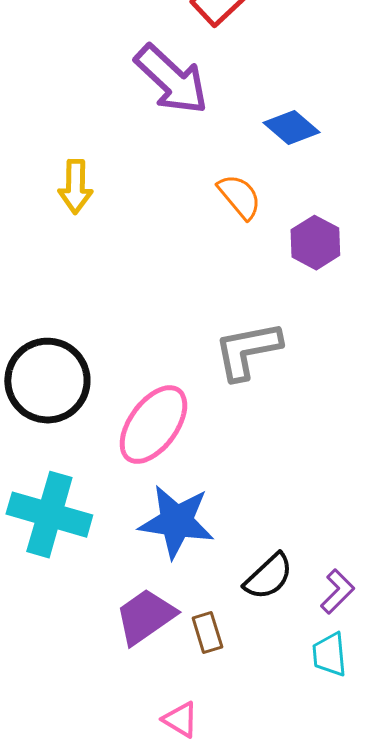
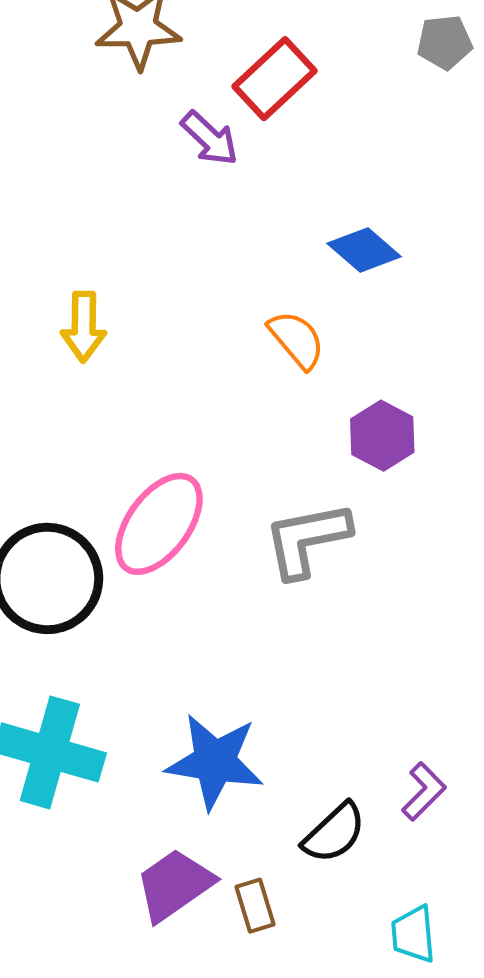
purple arrow: (171, 80) -> (210, 138), moved, size x0.6
purple hexagon: (315, 243) -> (382, 436), moved
pink ellipse: (153, 425) -> (159, 524), moved
purple L-shape: (337, 592) -> (424, 791), moved

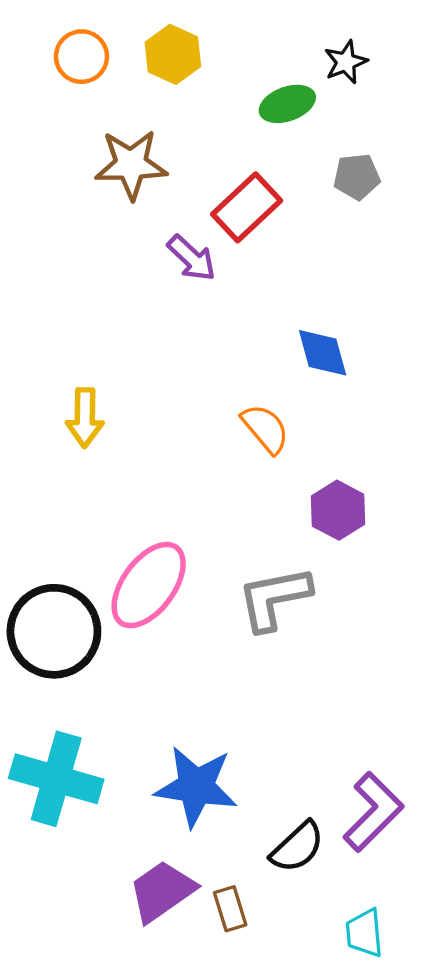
gray pentagon: (445, 42) -> (357, 177), moved
blue diamond: (364, 250) -> (323, 353), turned 34
purple L-shape: (424, 791) -> (373, 812), size x1.6

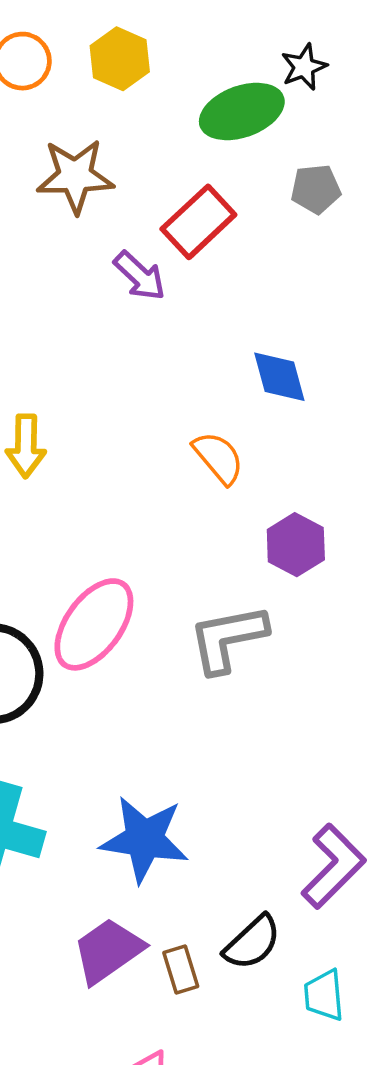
green ellipse: (287, 104) -> (242, 112), size x1.4
black semicircle: (297, 847) -> (252, 942), moved

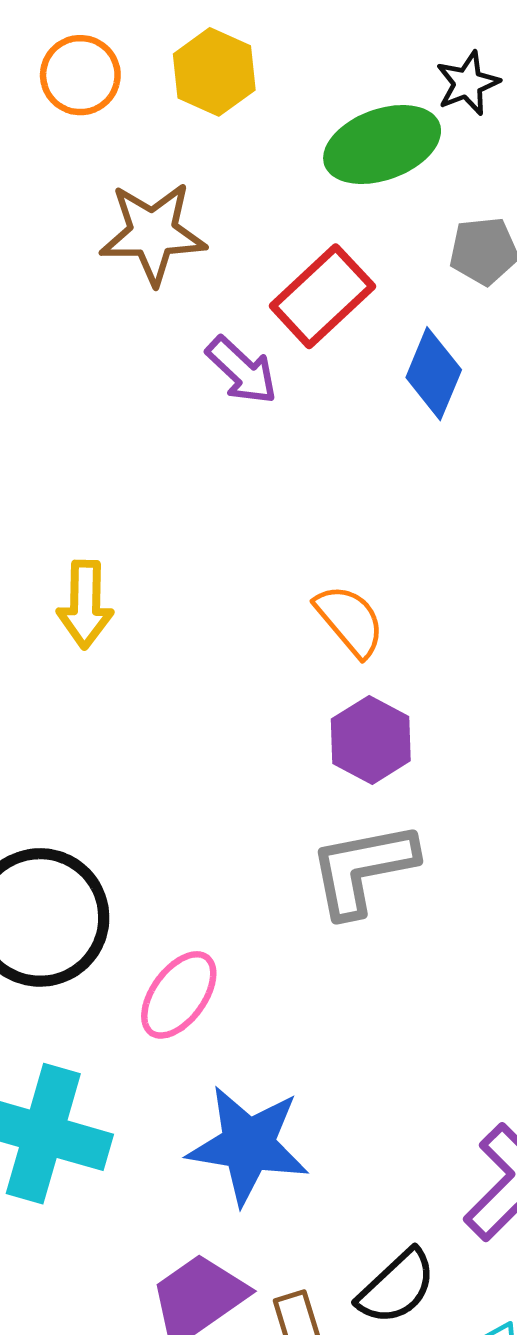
blue diamond: (279, 377) -> (434, 374), moved, turned 38
purple hexagon: (296, 545) -> (371, 740), moved
pink ellipse: (94, 624) -> (179, 995), moved, size x0.7

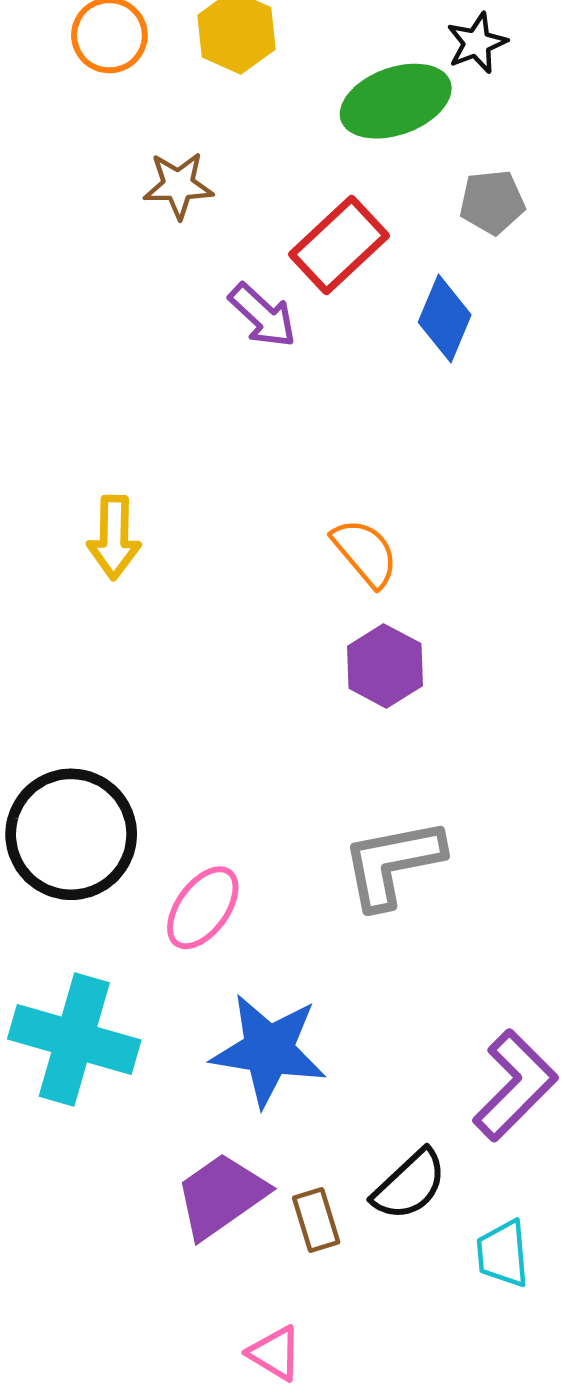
brown star: (153, 233) -> (178, 185), size x0.7
gray L-shape: (363, 869) -> (393, 863), moved

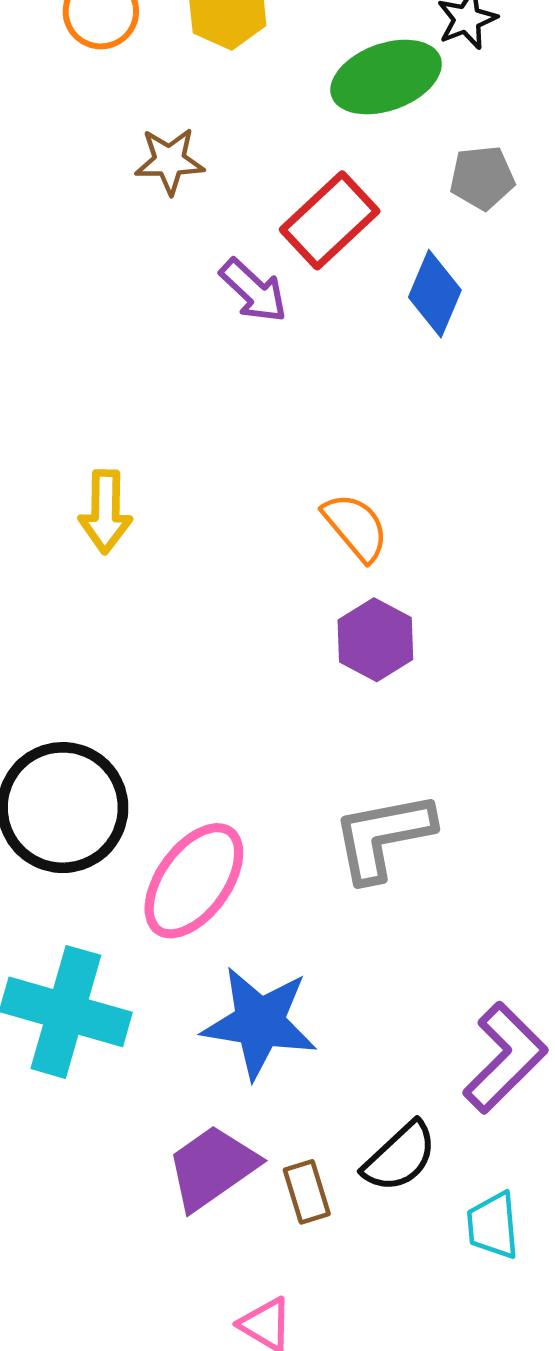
pink ellipse: (203, 908) -> (194, 881), size x1.4

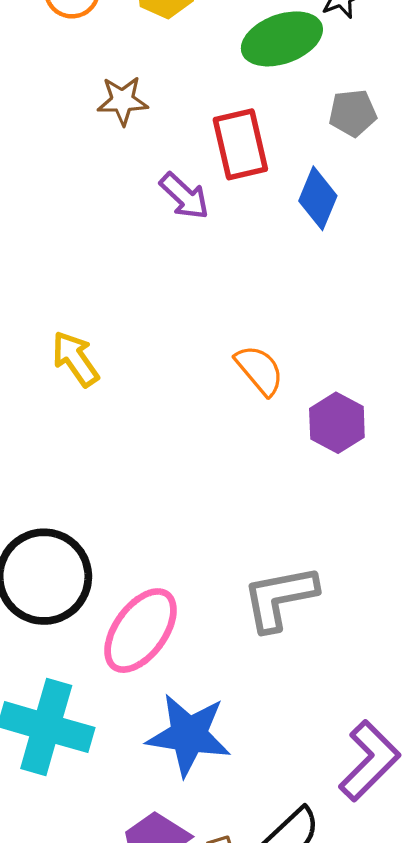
red rectangle: (330, 220) -> (240, 144), turned -60
yellow arrow: (105, 512) -> (75, 359), turned 144
purple hexagon: (375, 640) -> (337, 423), moved

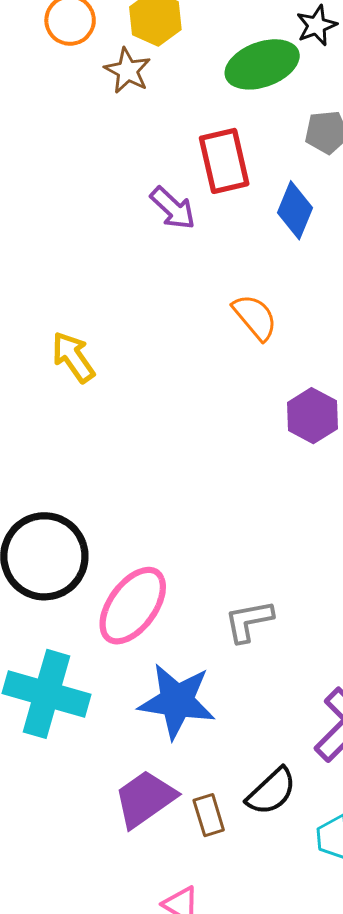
brown star: (123, 101) -> (128, 71), moved, turned 30
orange semicircle: (259, 370) -> (255, 317), moved
gray L-shape: (280, 598) -> (249, 621), moved, size x0.7

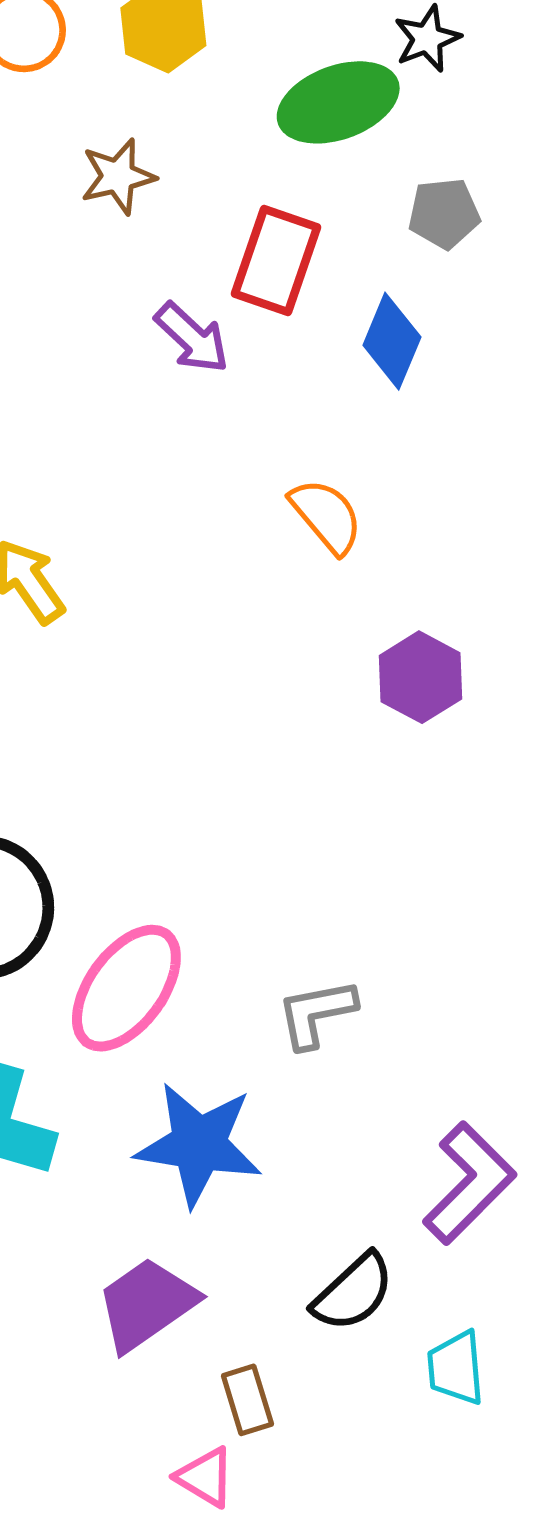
brown star: (128, 71) -> (118, 176), moved, turned 30
red rectangle: (224, 161) -> (276, 260), turned 32
brown rectangle: (209, 815) -> (247, 1400), moved

